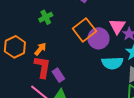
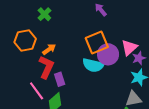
green cross: (46, 17) -> (44, 14), moved, turned -32
cyan semicircle: (112, 63) -> (93, 65), moved

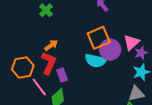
orange hexagon: (25, 41) -> (23, 68), moved

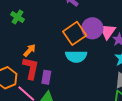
purple circle: (110, 50) -> (92, 28), moved
purple rectangle: (62, 75) -> (46, 77), turned 40

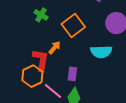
orange square: (75, 33) -> (73, 26), moved
red L-shape: (31, 68) -> (41, 60), moved

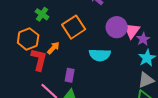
orange hexagon: (32, 76) -> (28, 39), moved

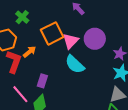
pink triangle: (132, 31) -> (71, 41), moved
cyan semicircle: (100, 55) -> (75, 64), turned 35

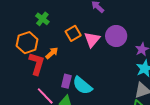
orange square: (52, 33) -> (73, 33), size x0.7
cyan semicircle: (75, 64) -> (82, 85), moved

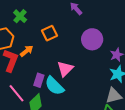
pink triangle: (92, 40) -> (65, 69), moved

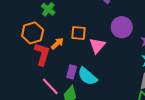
orange square: (50, 33) -> (79, 33), moved, turned 35
pink triangle: (65, 69) -> (97, 46), moved

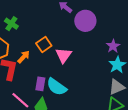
purple circle: (122, 27) -> (85, 21), moved
orange square: (79, 33) -> (44, 45), turned -35

